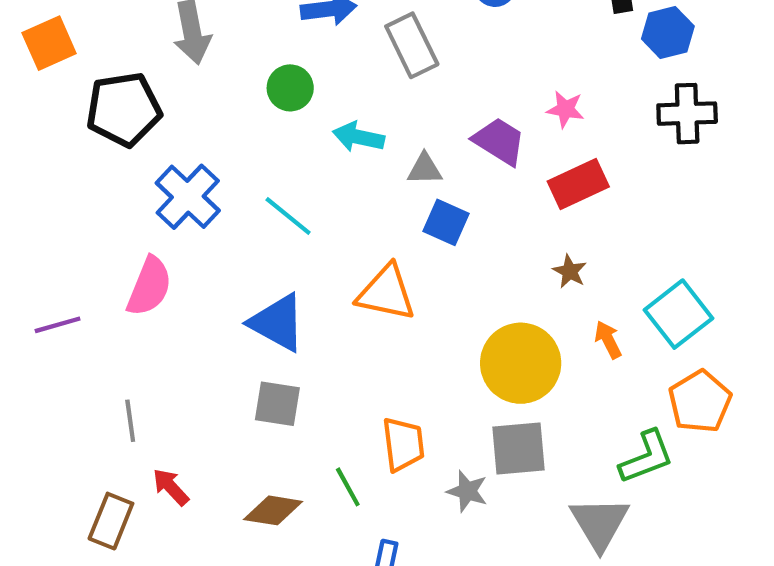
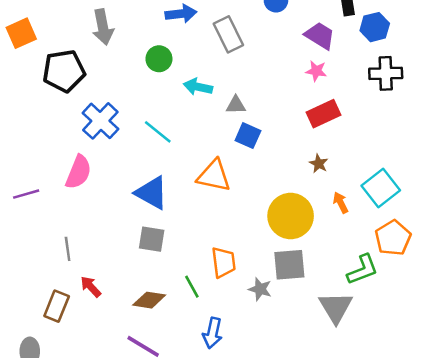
purple trapezoid: (499, 141) -> (320, 36), moved

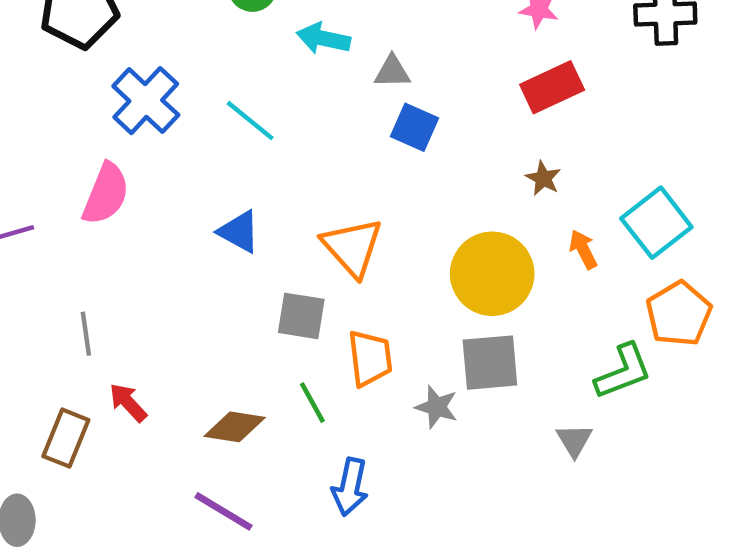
orange triangle: (214, 176) -> (352, 247), moved, turned 36
blue triangle: (152, 193) -> (239, 232), size x0.7
gray square: (152, 239) -> (301, 316), moved
gray triangle: (336, 307) -> (574, 440), size x0.6

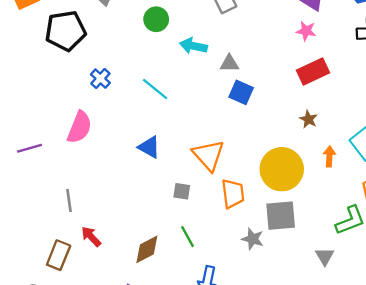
blue cross: (146, 101) -> (100, 79), size x0.6
orange arrow: (583, 249) -> (329, 156), turned 30
gray square: (301, 316) -> (182, 191), size x0.7
orange trapezoid: (370, 358) -> (233, 194), moved
brown diamond: (235, 427) -> (147, 249), turned -36

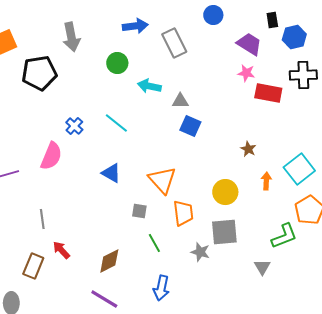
red rectangle: (313, 72) -> (268, 93), moved, turned 36
blue cross: (100, 79) -> (74, 126), moved
yellow circle: (282, 169) -> (225, 192), size x0.7
green line: (188, 237) -> (154, 243), moved

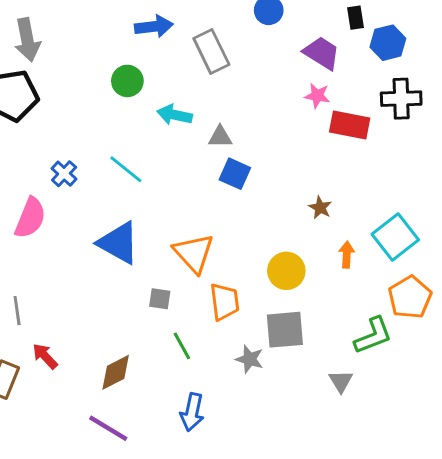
gray arrow: (71, 37) -> (27, 40), moved
blue triangle: (111, 173) -> (119, 243), size x1.5

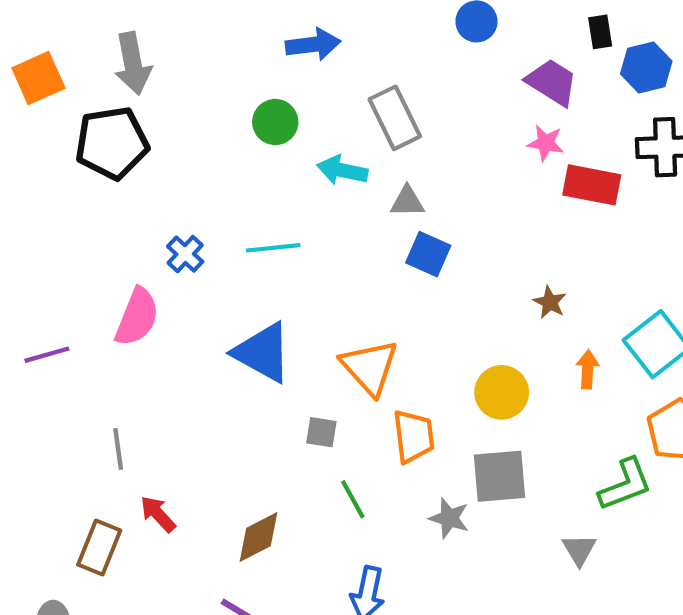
gray rectangle: (211, 52) -> (395, 118), moved
cyan line: (126, 169) -> (273, 248), turned -45

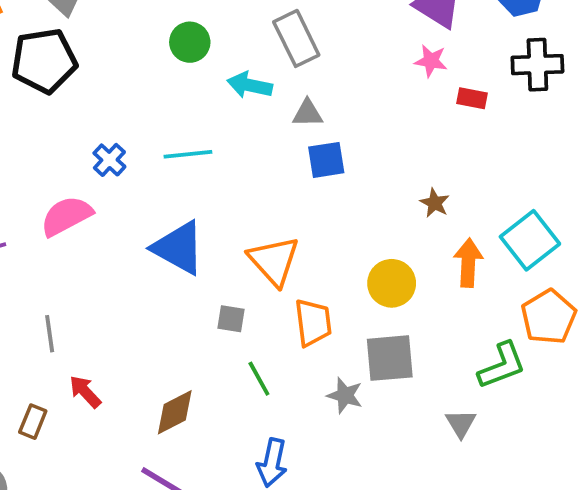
red rectangle: (592, 185) -> (472, 98), size x0.6
blue square: (428, 254) -> (326, 160), turned -33
pink semicircle: (137, 317) -> (66, 216), turned -140
orange arrow: (588, 369) -> (468, 263), size x1.4
brown rectangle: (99, 547) -> (33, 422), size x0.7

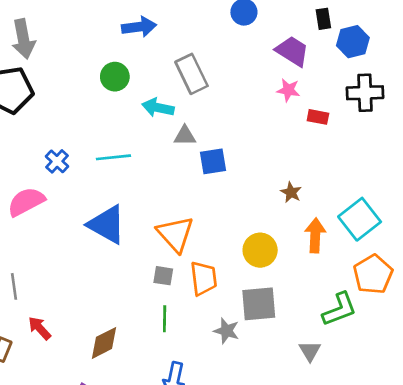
gray triangle: (308, 113) -> (185, 136), moved
gray square: (231, 319) -> (163, 276), moved
green line: (259, 379) -> (165, 319), turned 30

